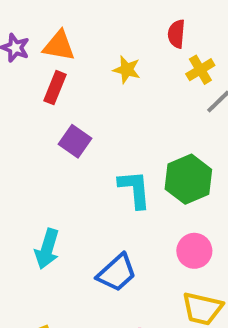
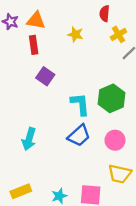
red rectangle: (55, 88) -> (34, 45), turned -30
blue trapezoid: (117, 273) -> (79, 136), moved

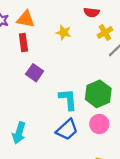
red semicircle: (105, 14) -> (92, 12), turned -88
pink circle: (115, 140) -> (99, 124), moved

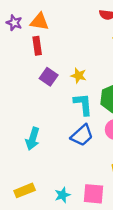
yellow star: (64, 32) -> (79, 76), moved

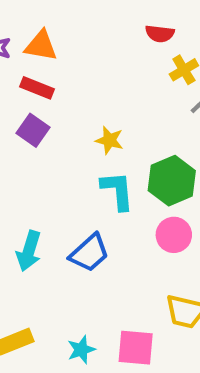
red rectangle: (37, 46) -> (37, 88), turned -60
purple square: (49, 77) -> (33, 130), moved
blue trapezoid: (82, 135) -> (89, 253), moved

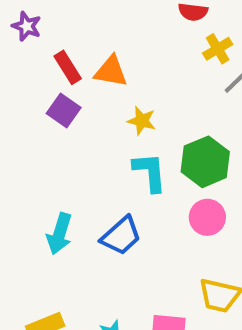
orange triangle: (41, 46) -> (111, 71), moved
red rectangle: (37, 88) -> (68, 67), turned 36

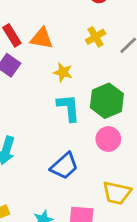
yellow cross: (218, 49) -> (96, 37), moved
blue trapezoid: (121, 236) -> (64, 166), moved

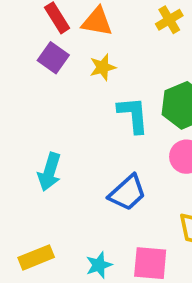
yellow star: (63, 72) -> (103, 67), moved, turned -30

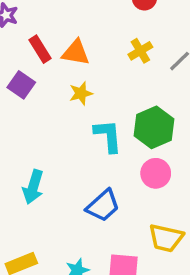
purple square: (53, 58) -> (21, 85), moved

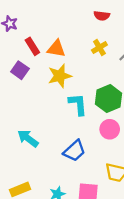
yellow star: (81, 93) -> (60, 76), size x1.5
cyan arrow: (33, 187) -> (28, 138), turned 110

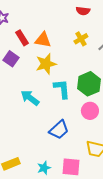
cyan arrow: (28, 138) -> (30, 98), moved

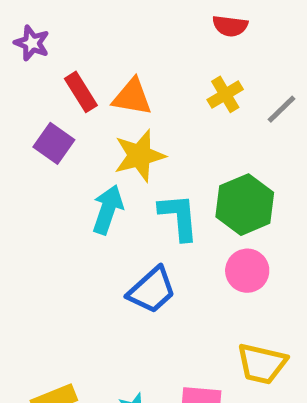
cyan arrow: (30, 98) -> (108, 209), moved, turned 72
blue trapezoid: (59, 130) -> (152, 290), moved

